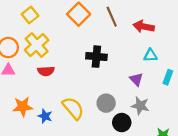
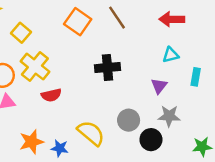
red arrow: (144, 26) -> (172, 19), moved
purple triangle: (136, 79) -> (159, 86), turned 32

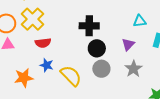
gray star: (169, 116) -> (134, 69), turned 30
black circle: (151, 140) -> (97, 48), moved
blue star: (60, 148) -> (47, 65), moved

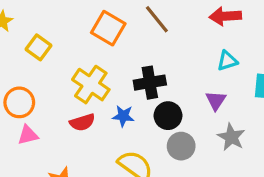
yellow cross: (33, 19) -> (91, 85), moved
blue star: (47, 65) -> (123, 116), moved

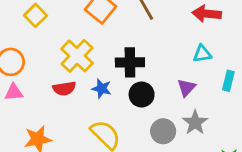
gray circle: (181, 146) -> (163, 131), moved

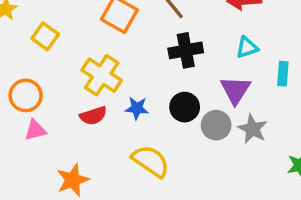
black cross: (130, 62) -> (186, 50), moved
purple triangle: (186, 88) -> (235, 90), size x1.4
gray circle: (163, 131) -> (216, 125), moved

